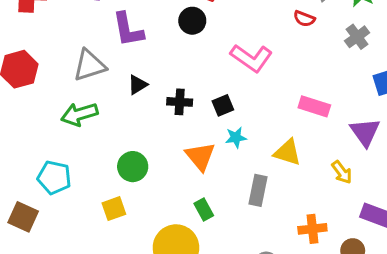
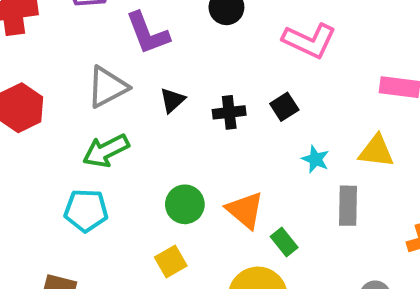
cyan star: (236, 137) -> (315, 159), moved, turned -30
orange triangle: (200, 156) -> (245, 210), moved
cyan pentagon: (54, 177) -> (86, 210), moved

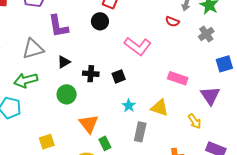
green circle: (185, 204) -> (67, 94), moved

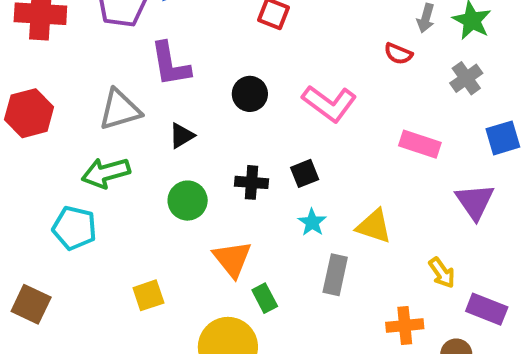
black circle: (100, 21) -> (250, 94), moved
black cross: (91, 74) -> (252, 182), moved
black square: (119, 76) -> (305, 173), moved
pink rectangle: (178, 78) -> (420, 144), moved
yellow arrow: (195, 121) -> (442, 273), moved

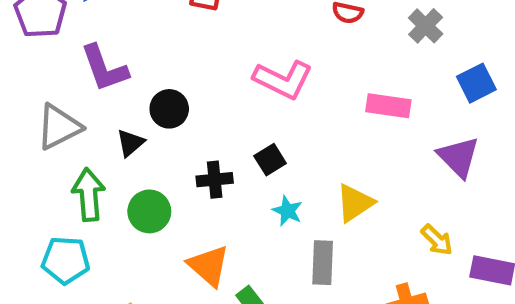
black circle: (250, 94) -> (169, 109), moved
green arrow: (106, 173) -> (89, 195), moved, turned 111
yellow triangle: (374, 226) -> (355, 203), turned -42
cyan pentagon: (74, 228) -> (66, 260), moved

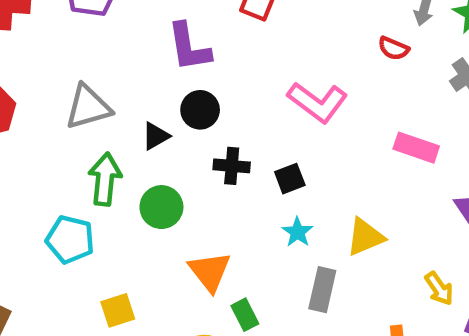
purple L-shape: (104, 68) -> (189, 47), moved
black cross: (215, 180) -> (232, 166), moved

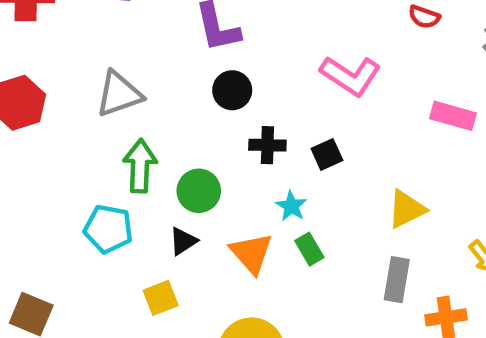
black triangle: (156, 136) -> (183, 241), moved
cyan star: (297, 232) -> (291, 206), moved
gray rectangle: (322, 290) -> (397, 280), moved
green rectangle: (245, 315) -> (309, 249), moved

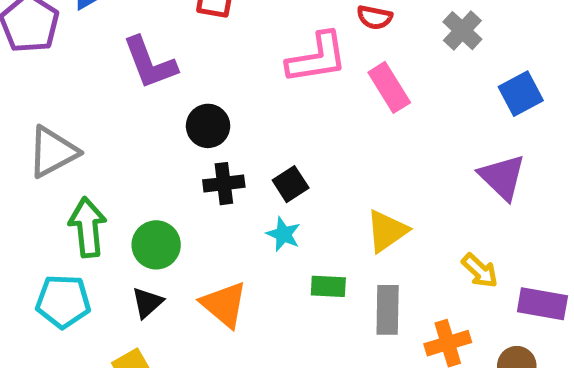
pink L-shape: (350, 76) -> (317, 58), moved, turned -34
black circle: (232, 90) -> (208, 126), moved
pink rectangle: (453, 116) -> (389, 87), moved, turned 51
cyan star: (291, 206) -> (283, 234), moved
green rectangle: (309, 249) -> (328, 286), moved, turned -48

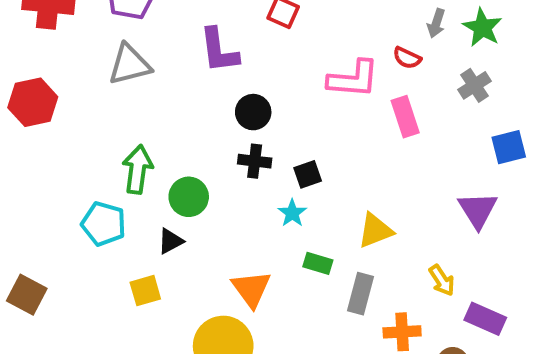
gray triangle: (53, 152) -> (129, 65), moved
orange triangle: (224, 305) -> (251, 289), moved

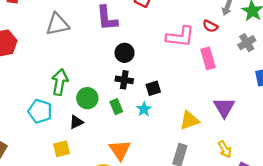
purple triangle: (478, 210) -> (224, 107), moved
green rectangle: (318, 263) -> (116, 107), moved, turned 48

